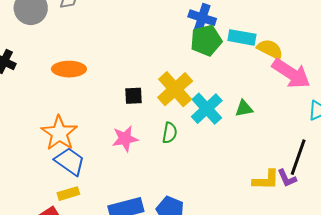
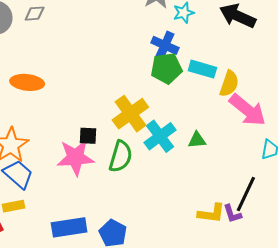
yellow semicircle: (270, 49) -> (229, 84), turned 76
black square: (133, 96) -> (88, 136), moved
green semicircle: (170, 133) -> (121, 156), size x1.5
pink star: (125, 139) -> (76, 157), size x1.4

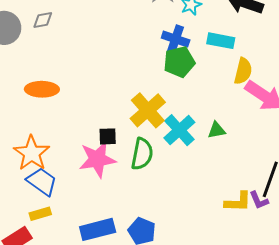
cyan rectangle: (202, 69) -> (221, 41), moved

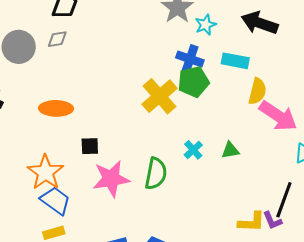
yellow cross: (148, 110) -> (159, 96), moved
cyan cross: (179, 130) -> (193, 150), size x0.6
black square: (108, 136) -> (90, 146), moved

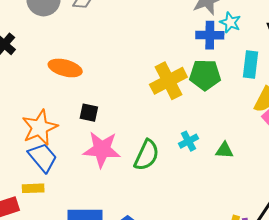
cyan star: (206, 25) -> (230, 22), turned 30
blue cross: (190, 59) -> (210, 35), moved, turned -32
cyan rectangle: (235, 61) -> (250, 64), turned 72

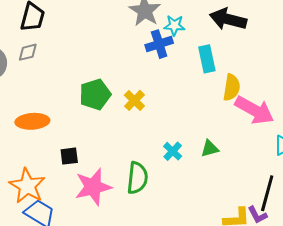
green pentagon: (205, 75) -> (95, 94), moved
yellow cross: (168, 81) -> (134, 100), size x0.6

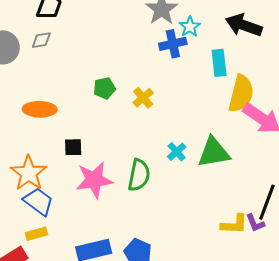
cyan star: (174, 25) -> (190, 27), turned 30
yellow semicircle: (232, 87) -> (241, 94), size x1.4
green pentagon: (95, 94) -> (104, 88), size x0.7
green triangle: (210, 149) -> (214, 152), size x1.8

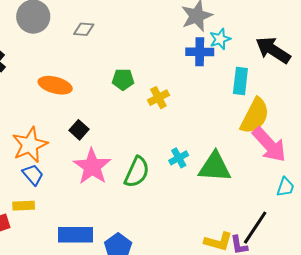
gray diamond: (41, 40) -> (84, 29), moved
black square: (73, 147) -> (79, 130), turned 30
pink star: (94, 180) -> (92, 166), turned 30
blue trapezoid: (38, 202) -> (33, 175), size x0.7

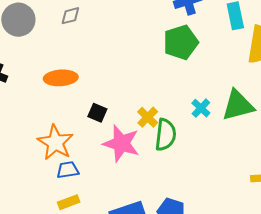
green pentagon: (123, 79) -> (181, 42), moved, size x1.6
yellow cross: (158, 98) -> (148, 117), moved
blue trapezoid: (33, 175) -> (68, 170), turned -40

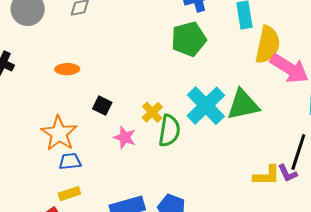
orange ellipse: (61, 78) -> (67, 69), size x0.7
cyan cross: (201, 108) -> (206, 106), size x2.0
pink star: (121, 143) -> (125, 137), size x0.6

